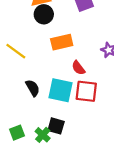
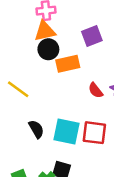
orange rectangle: (62, 42) -> (68, 64), moved
red semicircle: (78, 68) -> (96, 90), moved

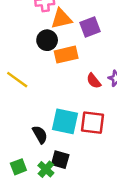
orange triangle: (45, 31) -> (61, 19), moved
black semicircle: (36, 129) -> (40, 135), moved

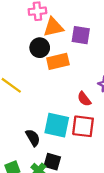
purple square: (90, 27) -> (81, 35), turned 30
red semicircle: (94, 81) -> (84, 99), moved

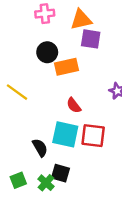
orange triangle: (53, 27) -> (81, 20), moved
red semicircle: (84, 99) -> (74, 105), moved

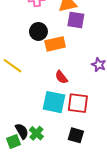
black semicircle: (40, 148) -> (22, 131), moved
black square: (60, 173) -> (76, 135), moved
green cross: (46, 183) -> (36, 133), moved

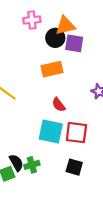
black circle: (38, 31) -> (55, 38), moved
green cross: (36, 133) -> (32, 165), turned 32

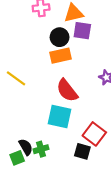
black circle: (55, 38) -> (60, 37), moved
red semicircle: (59, 105) -> (67, 90), size x1.6
red square: (76, 133) -> (94, 134), moved, turned 30

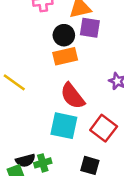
red square: (94, 134) -> (104, 128), moved
black semicircle: (26, 147) -> (25, 160), turned 105

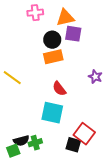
red semicircle: (73, 96) -> (59, 89), size x0.7
red square: (104, 128) -> (84, 134), moved

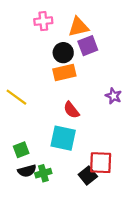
purple square: (73, 34) -> (88, 46), turned -30
red square: (84, 134) -> (101, 163), turned -35
black square: (73, 145) -> (88, 176), turned 35
green square: (13, 151) -> (21, 150), moved

